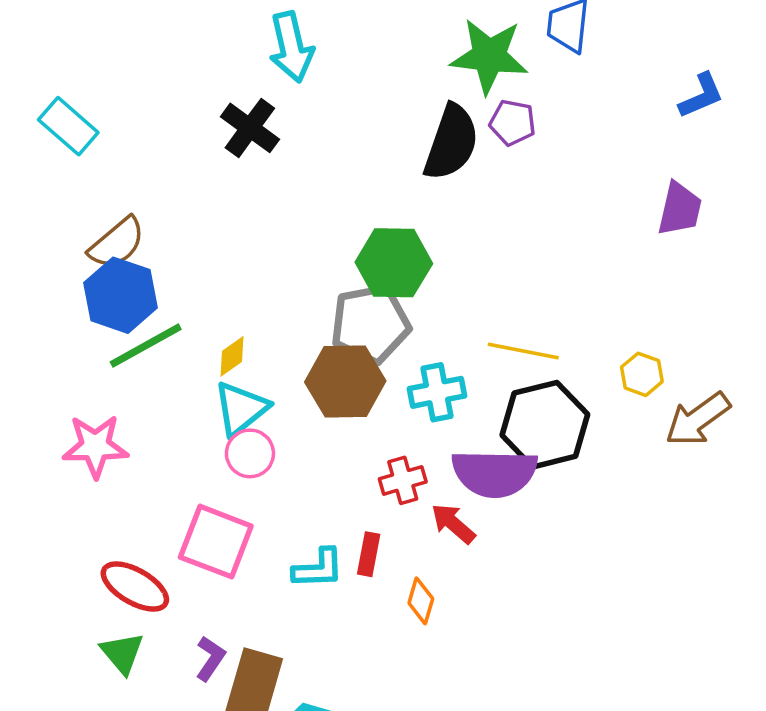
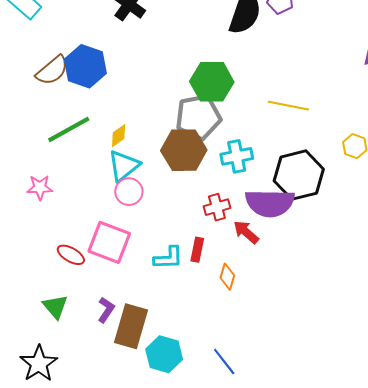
blue hexagon: (120, 295) -> (85, 66), moved
yellow line: (523, 351) -> (288, 106), moved
pink star: (95, 446) -> (40, 187), size x0.7
red ellipse: (135, 586) -> (71, 255), moved, size x0.7

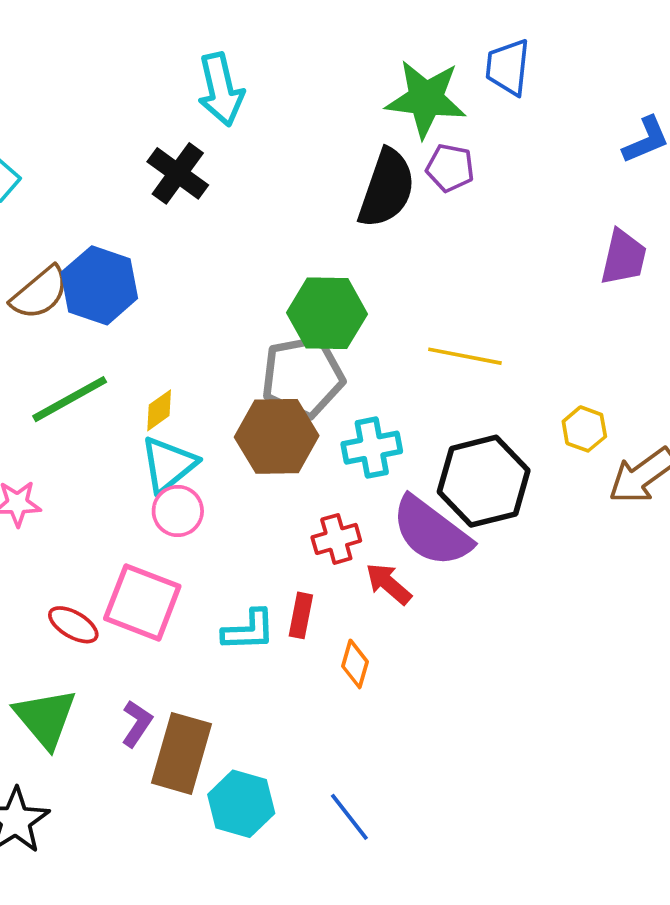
purple semicircle: (270, 203) -> (431, 532), turned 36
green triangle: (55, 307) -> (45, 718), size x1.4

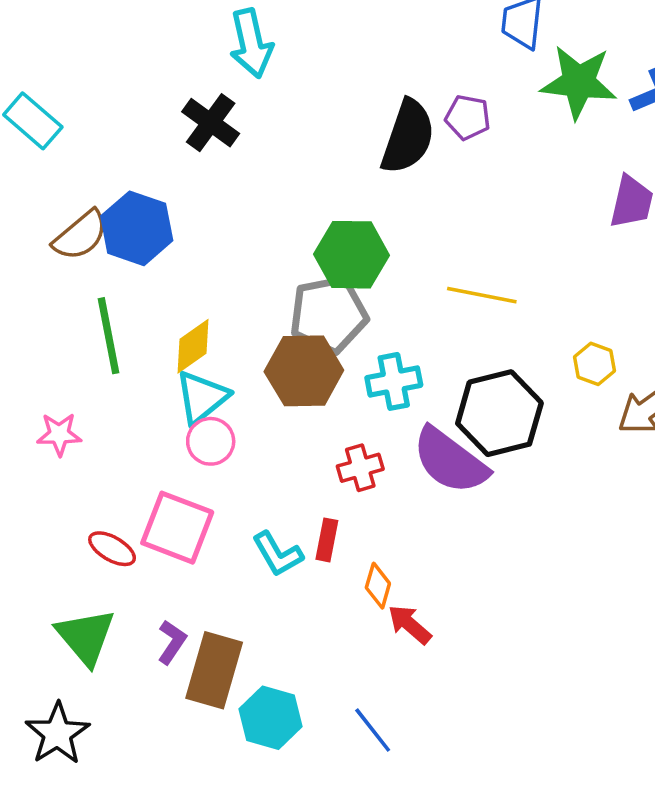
green star: (426, 99) -> (579, 82), moved
green line: (70, 399) -> (109, 336), turned -72
yellow diamond: (159, 410) -> (193, 346), size x1.4
red arrow: (389, 584) -> (410, 624), moved
cyan L-shape: (249, 630) -> (278, 554), turned 62

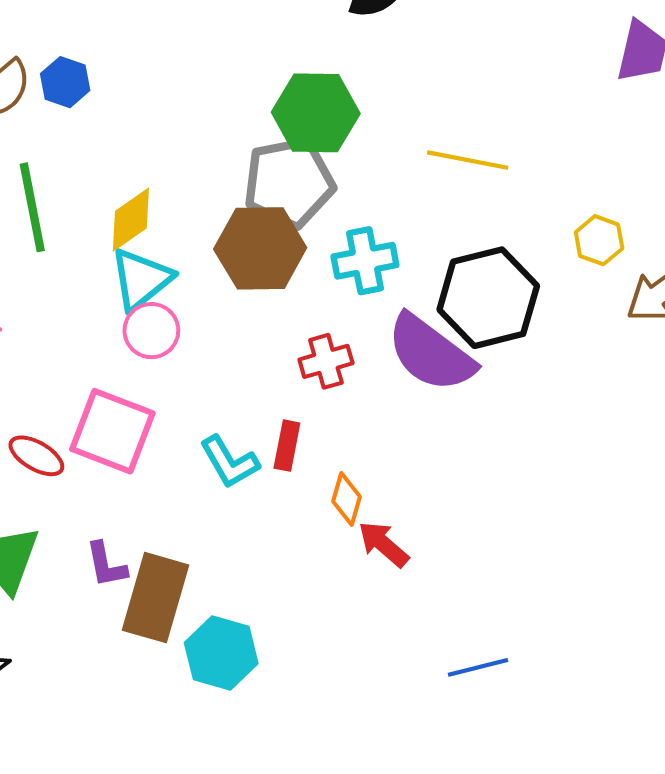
blue hexagon: (137, 228) -> (65, 82), size x0.6
purple L-shape: (172, 642) -> (106, 565), turned 135
blue line: (373, 730) -> (478, 667), moved, turned -66

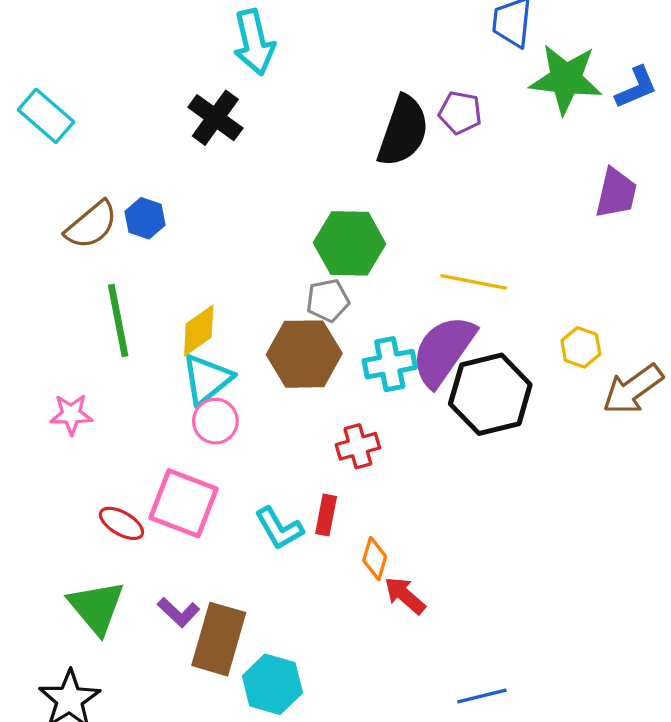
gray pentagon: (289, 183) -> (328, 300), size x0.6
purple semicircle: (431, 353) -> (443, 351), moved, turned 88
purple L-shape: (106, 565) -> (179, 612), turned -36

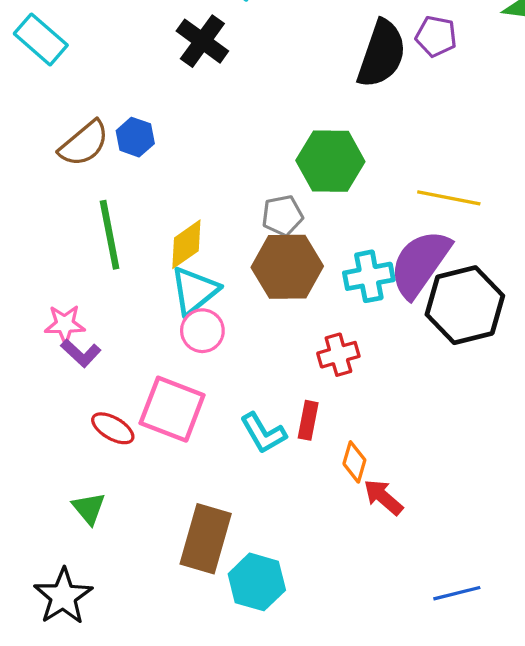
gray pentagon: (328, 300) -> (282, 215), moved
green triangle: (96, 607) -> (89, 508), size x0.6
purple L-shape: (179, 612) -> (81, 353), moved

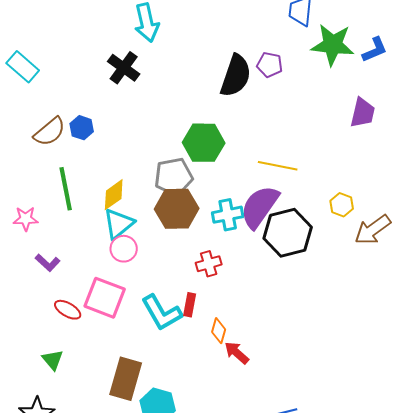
gray pentagon: (282, 215) -> (174, 177), size x1.5
pink star: (65, 324) -> (26, 219), moved
cyan L-shape: (263, 433) -> (162, 313), size x1.4

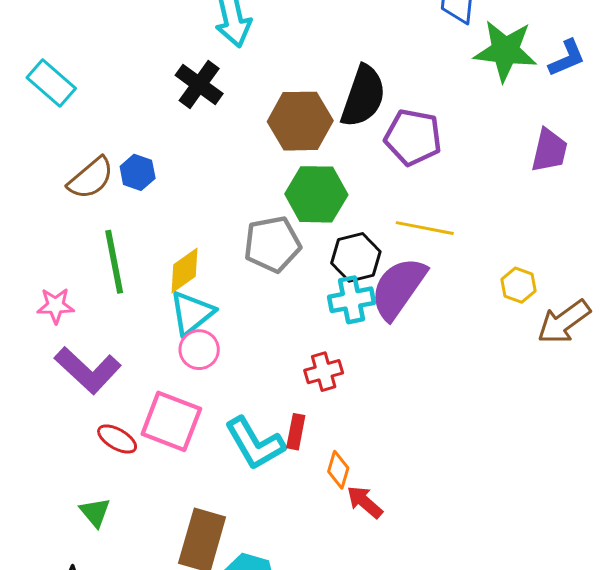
purple pentagon: (270, 65) -> (413, 137), moved, size x1.5
brown hexagon: (177, 209) -> (300, 121), moved
black hexagon: (288, 233) -> (356, 257), moved, size x0.7
purple L-shape: (48, 263) -> (88, 370), size x1.8

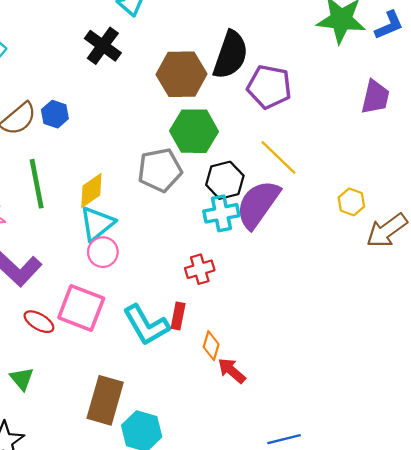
yellow line: (425, 228) -> (278, 157), turned 33

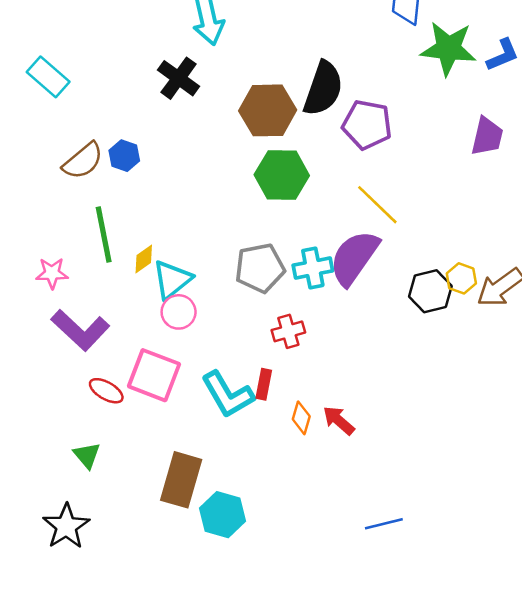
gray pentagon: (160, 170) -> (260, 268), moved
black hexagon: (225, 180) -> (430, 291), moved
yellow diamond: (91, 191) -> (144, 259), moved, size x0.7
yellow hexagon: (351, 202) -> (461, 278), moved
red arrow: (232, 371) -> (339, 420), moved

